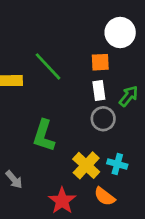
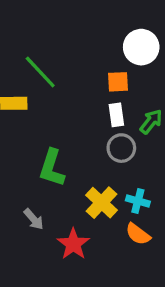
green line: (48, 66) -> (40, 72), moved
gray arrow: (14, 180) -> (34, 219), moved
orange semicircle: (105, 197) -> (138, 234), moved

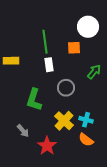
green line: (40, 72) -> (45, 42), moved, turned 35
white rectangle: (116, 115) -> (49, 65), moved
gray circle: (121, 148) -> (66, 88), moved

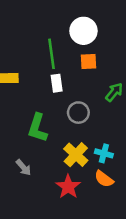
white circle: (88, 27) -> (83, 31), moved
red star: (47, 146) -> (68, 187), moved

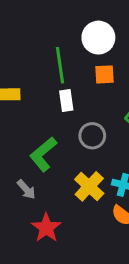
green L-shape: (37, 128) -> (43, 154), turned 32
gray arrow: (23, 167) -> (26, 189), moved
red star: (68, 187) -> (46, 228), moved

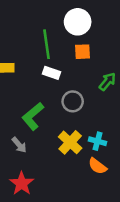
white rectangle: (66, 100) -> (51, 73), turned -63
red star: (46, 228) -> (22, 183), moved

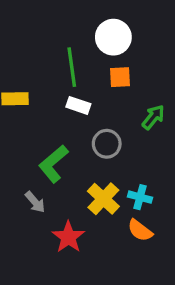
red star: (22, 183) -> (68, 237), moved

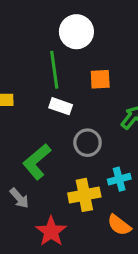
white circle: (113, 37) -> (76, 32), moved
cyan cross: (140, 197) -> (119, 179), moved, turned -30
yellow cross: (103, 199) -> (84, 195), turned 36

